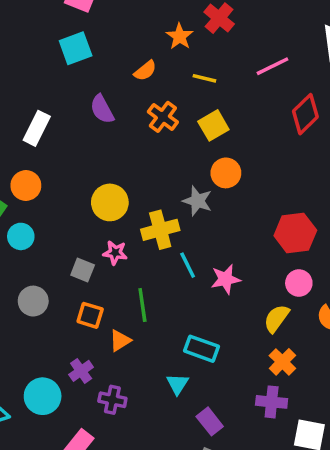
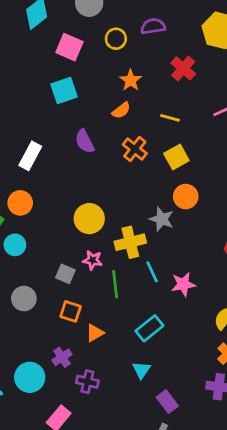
orange star: (180, 36) -> (131, 80), moved
green line: (142, 305) -> (115, 284), moved
cyan rectangle: (201, 349) -> (149, 328), moved, turned -60

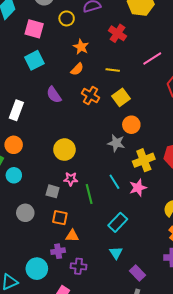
yellow cross: (130, 242) -> (144, 160), moved
orange triangle: (95, 333) -> (72, 236), moved, turned 40
purple cross: (62, 357) -> (58, 251), turned 32

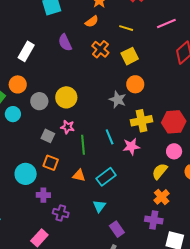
gray circle: (25, 213) -> (39, 101), moved
orange triangle: (72, 236) -> (79, 175), moved
cyan circle: (37, 269) -> (26, 174), moved

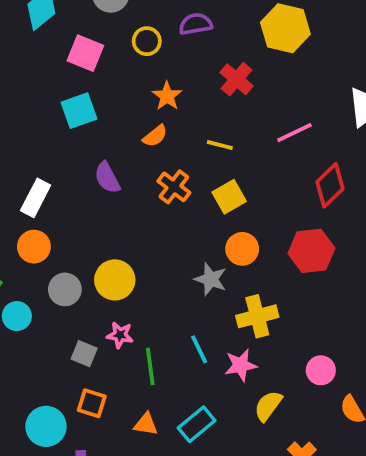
orange circle: (18, 84) -> (34, 247), moved
red hexagon: (174, 122) -> (311, 251), moved
yellow semicircle: (160, 171) -> (268, 406), moved

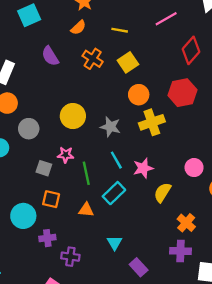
gray star: (211, 279) -> (110, 127), moved
yellow circle: (115, 280) -> (73, 116), moved
yellow cross: (257, 316) -> (152, 122), moved
cyan rectangle: (197, 424) -> (114, 193), moved

